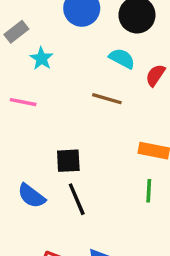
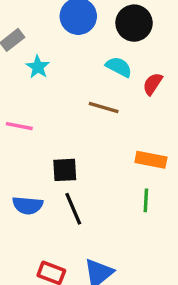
pink line: (23, 102) -> (19, 126), moved
blue semicircle: (31, 196) -> (28, 205), turned -32

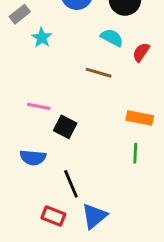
pink line: (19, 126) -> (39, 106), moved
black square: (65, 170) -> (65, 127), turned 30
black line: (73, 209) -> (71, 184), moved

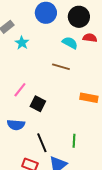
red semicircle: (141, 52) -> (90, 38), moved, turned 64
pink line: (39, 106) -> (20, 90), turned -63
green line: (135, 153) -> (74, 141), moved

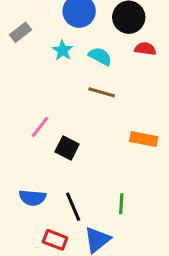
cyan star: (22, 43) -> (63, 50), moved
cyan semicircle: (70, 43) -> (100, 56), moved
blue semicircle: (16, 125) -> (32, 198), moved

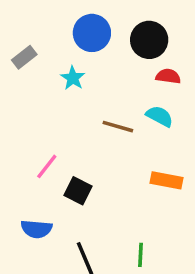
cyan semicircle: (100, 56) -> (160, 116), moved
blue semicircle: (32, 198) -> (36, 229), moved

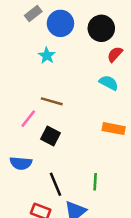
gray rectangle: (24, 57) -> (33, 13), moved
red semicircle: (168, 76) -> (115, 54), turned -56
brown line: (118, 127) -> (52, 101), moved

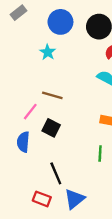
gray rectangle: (33, 13) -> (19, 13), moved
blue semicircle: (21, 163) -> (23, 142), moved, turned 90
green line: (95, 182) -> (100, 154), moved

